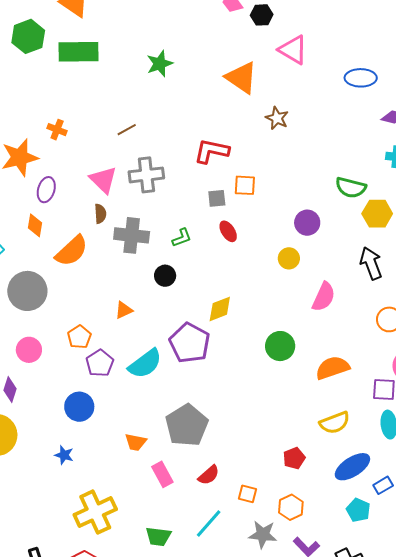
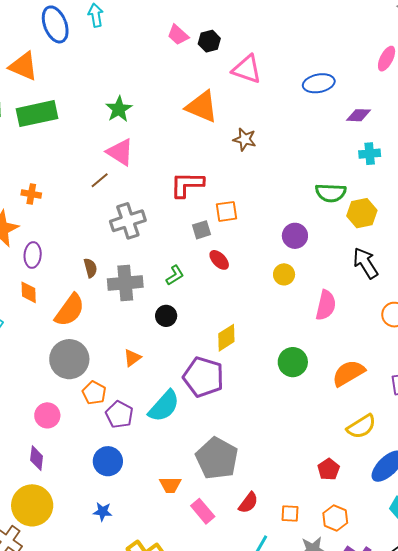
pink triangle: (103, 180) -> (120, 152), moved
gray circle: (27, 291) -> (69, 359), moved

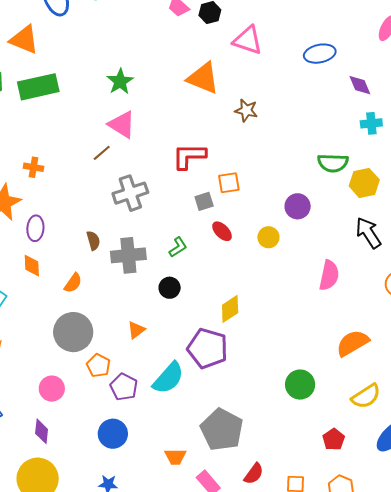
purple diamond: (359, 115) -> (360, 85), turned 65
yellow circle: (284, 274) -> (268, 237), moved
orange semicircle: (70, 310) -> (73, 283), size x0.6
green circle: (293, 362) -> (300, 385), moved

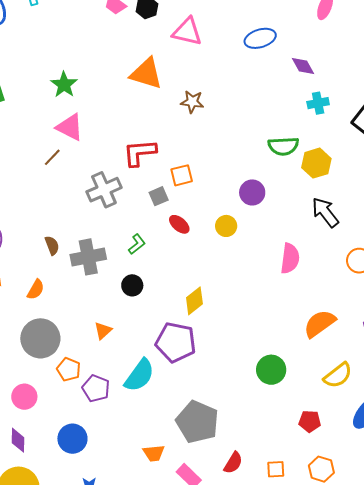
gray cross: (130, 193) -> (104, 190), moved
blue circle: (113, 434) -> (72, 439), moved
red pentagon: (334, 439) -> (310, 421), turned -30

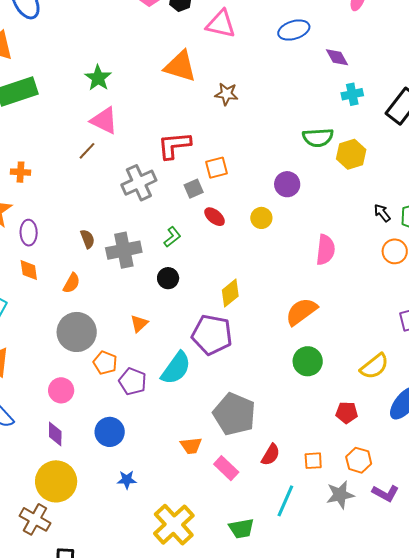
black arrow: (325, 212) -> (382, 213), moved, size x0.6
orange semicircle: (320, 324) -> (301, 312), moved

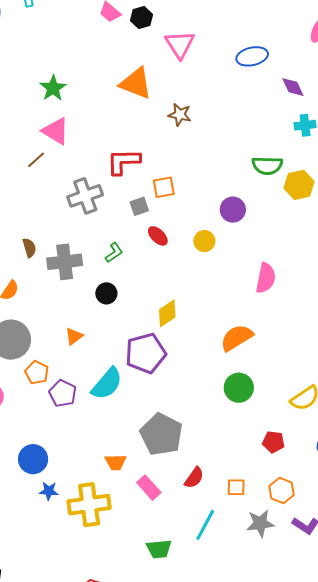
pink triangle: (221, 24) -> (180, 44), turned 40
purple pentagon: (212, 335) -> (146, 353), turned -30
blue circle: (110, 432) -> (33, 459), moved
yellow cross: (174, 525) -> (89, 505), moved, turned 30

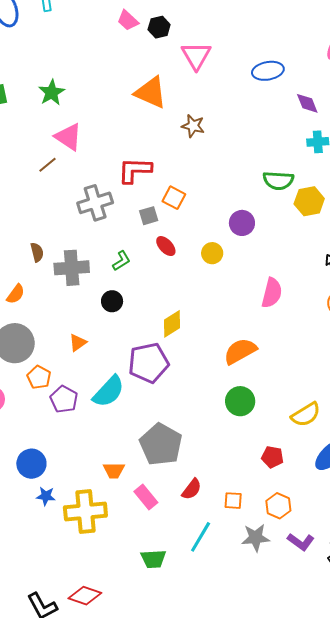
green star: (53, 88) -> (52, 93), moved
orange square: (164, 187) -> (174, 198), turned 35

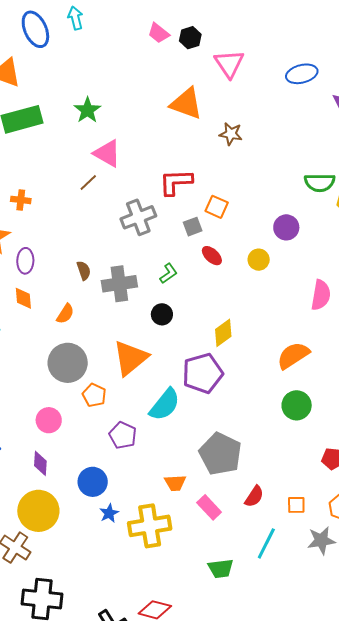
orange triangle: (78, 343) -> (130, 358), size x2.0
purple pentagon: (64, 399) -> (123, 435), moved
blue star: (46, 496) -> (109, 513), turned -30

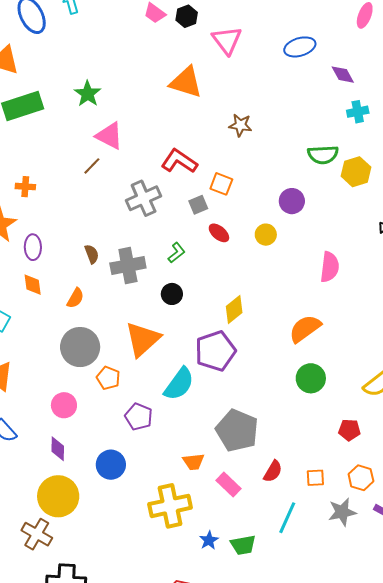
brown star: (231, 134) -> (240, 125), moved
red L-shape: (176, 182) -> (179, 161), turned 39
blue star: (109, 513) -> (209, 540), moved

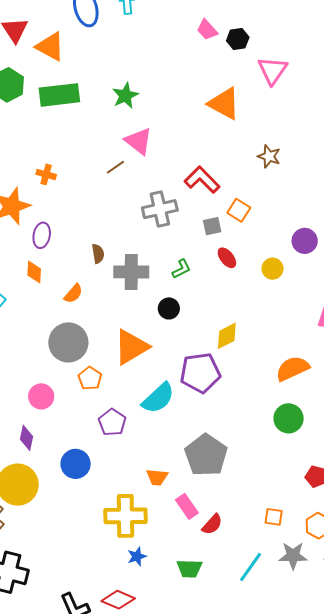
red semicircle: (273, 471) -> (212, 524), moved
cyan line: (287, 518) -> (251, 567), moved
blue star: (209, 540) -> (137, 556), moved

